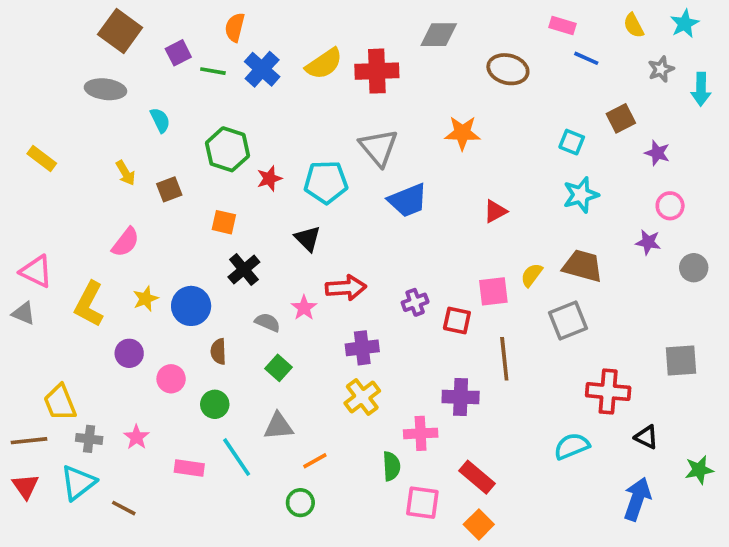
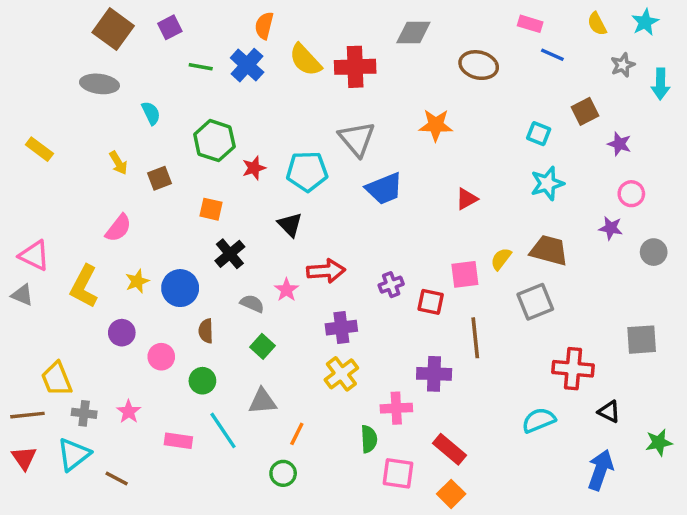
orange semicircle: (235, 27) -> (264, 26), moved
purple square: (178, 53) -> (170, 27), moved
yellow semicircle: (324, 64) -> (305, 60), turned 81
orange line: (315, 461) -> (297, 434), turned -35

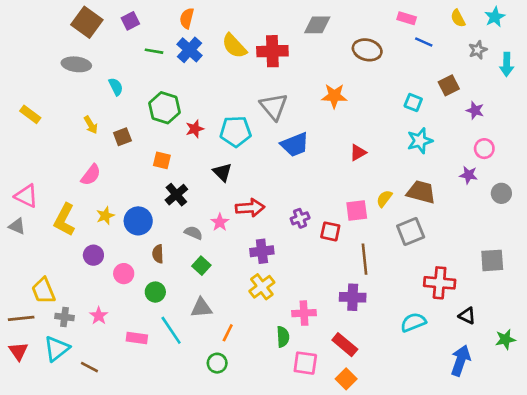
orange semicircle: (264, 26) -> (187, 18), moved
purple cross: (434, 374) -> (353, 297), moved

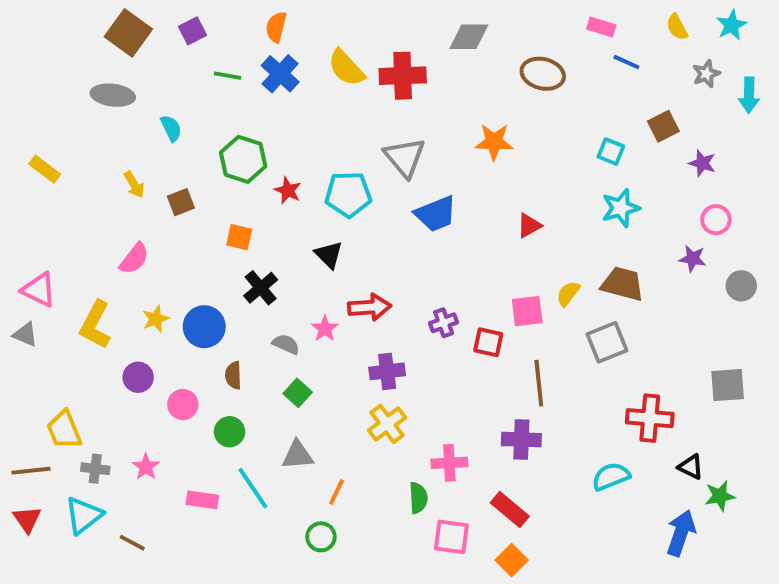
red star: (195, 129) -> (288, 190), turned -30
green star: (505, 339) -> (720, 496), moved

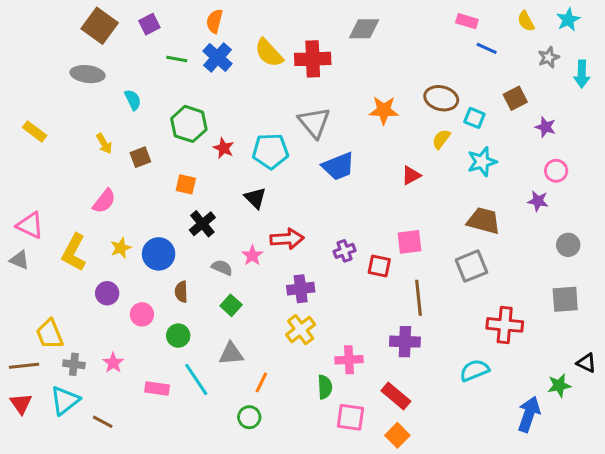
brown ellipse: (543, 74) -> (441, 98), moved
gray circle: (741, 286) -> (568, 245), moved
yellow semicircle: (568, 294) -> (441, 139), moved
black triangle: (691, 467) -> (586, 363), moved

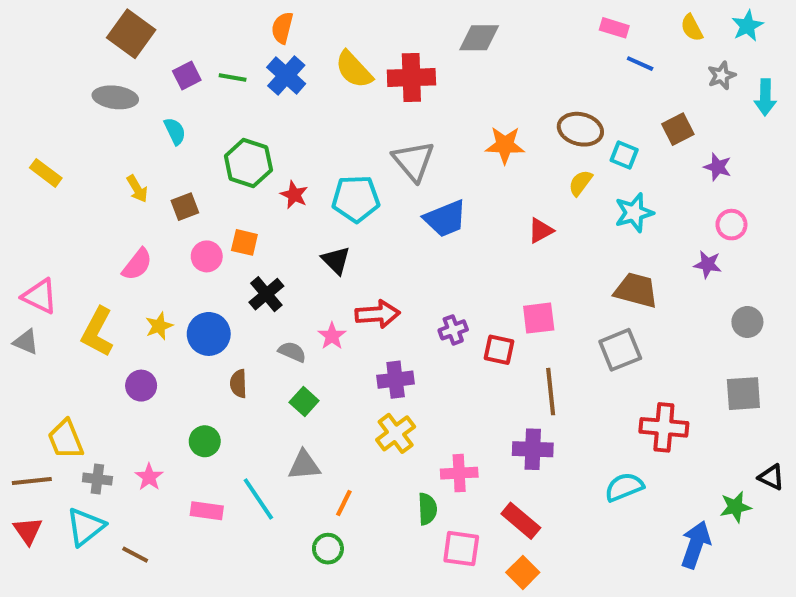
purple square: (149, 24) -> (187, 76), moved
pink circle: (142, 314) -> (207, 256), moved
green circle: (178, 336) -> (205, 441), moved

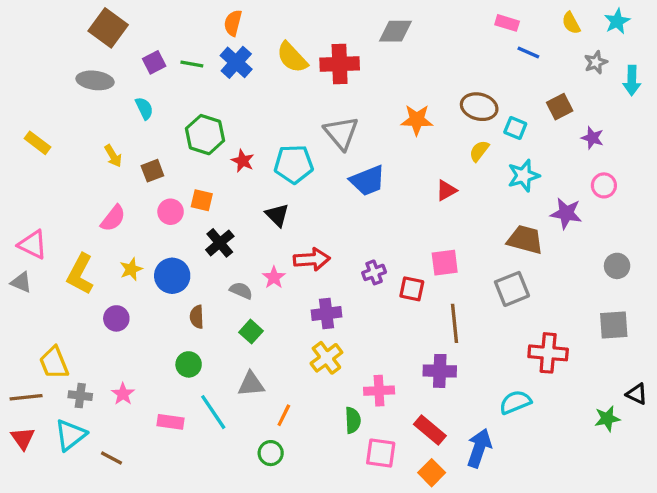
purple star: (708, 264) -> (566, 213), moved, size x1.4
green circle: (205, 441) -> (189, 364), moved
blue arrow: (696, 545) -> (479, 448), moved

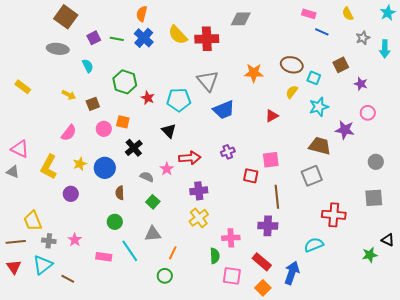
cyan star: (617, 21) -> (388, 13), moved
yellow arrow: (113, 156) -> (69, 95), turned -32
purple cross: (374, 272) -> (228, 152), moved

